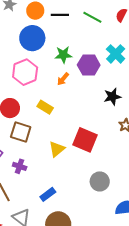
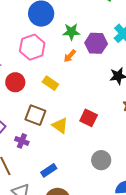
brown square: (21, 132) -> (35, 115), moved
red square: (85, 140) -> (89, 118), size x0.7
yellow triangle: (57, 149) -> (60, 126), turned -48

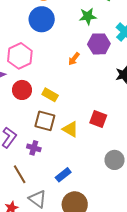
green star: (71, 32) -> (88, 16), moved
pink hexagon: (32, 47) -> (20, 56), moved
yellow rectangle: (50, 83) -> (50, 95), moved

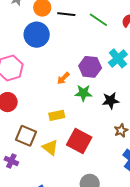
green star: (88, 16) -> (83, 93), moved
yellow rectangle: (50, 95) -> (57, 115), moved, turned -49
red square: (98, 119) -> (79, 141), size x1.4

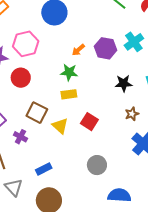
orange arrow: (63, 78) -> (78, 50), moved
green star: (83, 93) -> (69, 72), moved
red square: (79, 141) -> (89, 122), size x0.7

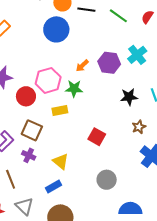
pink hexagon: (26, 44) -> (48, 80), moved
yellow rectangle: (69, 94) -> (60, 110), moved
brown square: (37, 113) -> (32, 130), moved
yellow triangle: (60, 126) -> (61, 161), moved

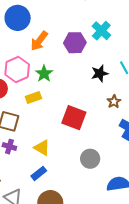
orange arrow: (82, 66) -> (39, 41), moved, size x1.5
green star: (74, 89) -> (44, 74), turned -30
red square: (97, 137) -> (74, 118), size x1.4

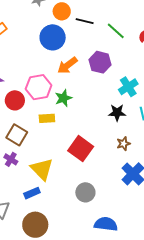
cyan cross: (101, 31) -> (128, 87), moved
purple hexagon: (75, 43) -> (100, 62), moved
yellow triangle: (42, 148) -> (42, 169), size x1.4

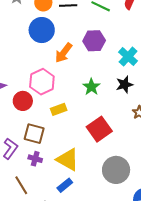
green star: (63, 98) -> (91, 87), moved
red square: (81, 149) -> (99, 129), turned 35
gray circle: (85, 192) -> (116, 170), size x1.4

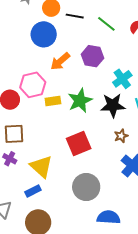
black star: (124, 84) -> (113, 105), size x1.4
green star: (91, 87) -> (80, 101), size x1.4
yellow rectangle: (59, 109) -> (53, 101), moved
brown square: (34, 134) -> (14, 134), turned -30

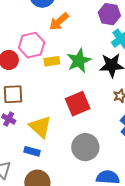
purple hexagon: (93, 56) -> (109, 14), moved
blue rectangle: (33, 191) -> (32, 151), turned 42

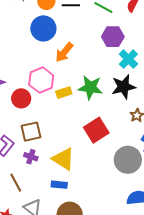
green star: (79, 61) -> (90, 88), turned -30
gray circle: (85, 147) -> (128, 160), moved

